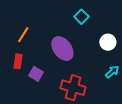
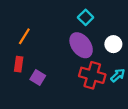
purple ellipse: (62, 48) -> (81, 45), moved
red cross: (73, 88) -> (92, 75), moved

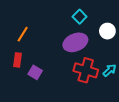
white circle: (113, 44) -> (107, 31), moved
purple ellipse: (81, 45) -> (75, 42), turned -75

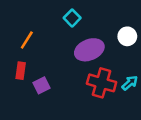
cyan square: (80, 17) -> (72, 18), moved
purple square: (35, 72) -> (42, 85), turned 32

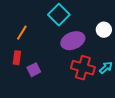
cyan square: (72, 18) -> (59, 15), size x1.5

